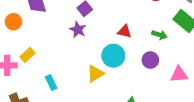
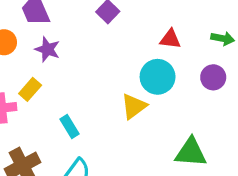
purple star: (78, 30) -> (47, 49), moved

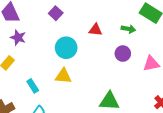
cyan circle: (158, 77) -> (66, 48), moved
yellow triangle: (134, 106) -> (63, 76), moved, turned 42

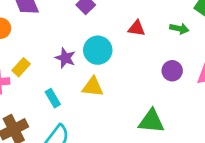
purple star: (18, 38) -> (65, 58), moved
purple circle: (123, 54) -> (172, 71), moved

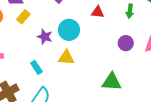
green arrow: (179, 29) -> (130, 11), turned 88
yellow rectangle: (21, 67) -> (23, 17), moved

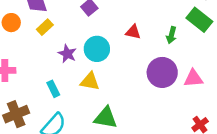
purple circle: (126, 43) -> (162, 72), size x1.6
green triangle: (112, 82) -> (106, 118), moved

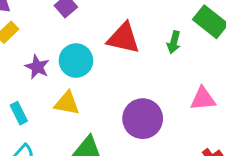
red triangle: (133, 32) -> (123, 38), size x1.6
purple circle: (162, 72) -> (143, 119), moved

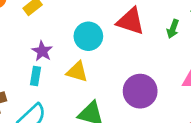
purple star: (37, 67) -> (42, 51), moved
cyan rectangle: (19, 113) -> (35, 76), turned 30

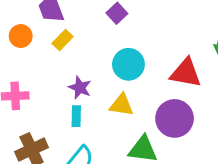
red triangle: (131, 21) -> (186, 73), moved
purple circle: (140, 91) -> (175, 118), moved

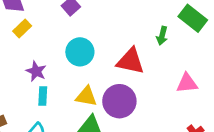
yellow triangle: (121, 105) -> (86, 96), moved
cyan rectangle: (76, 116) -> (43, 96), moved

